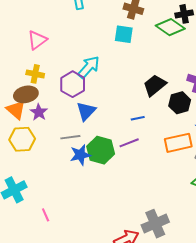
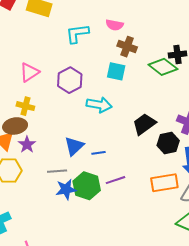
cyan arrow: (89, 67) -> (99, 105), moved, turned 55
purple hexagon: (73, 84) -> (70, 80), moved
blue line: (138, 118) -> (98, 153), moved

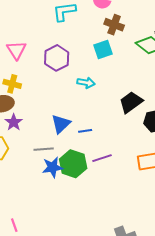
cyan square: (116, 71) -> (103, 49), turned -30
pink triangle: (29, 72) -> (16, 50), turned -30
cyan arrow: (99, 105) -> (86, 83), size x0.7

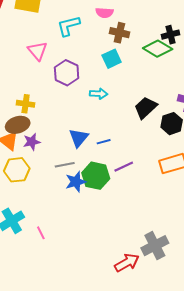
pink triangle: (16, 50) -> (38, 51), moved
purple star: (14, 122) -> (32, 142), turned 30
pink line: (14, 225) -> (41, 233), moved

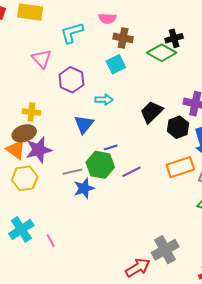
blue triangle: (79, 138) -> (84, 124), moved
purple star: (32, 142) -> (39, 150), size x1.5
green hexagon: (96, 176) -> (100, 165), moved

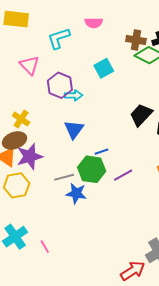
brown cross: (123, 38) -> (136, 40), moved
cyan arrow: (104, 100) -> (74, 95), moved
yellow cross: (31, 112) -> (21, 119), turned 30
blue star: (84, 188) -> (76, 193), turned 30

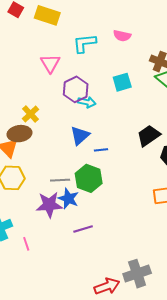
blue line: (101, 152) -> (101, 150), moved
purple star: (30, 156) -> (49, 205), moved
purple line: (123, 175) -> (83, 229), moved

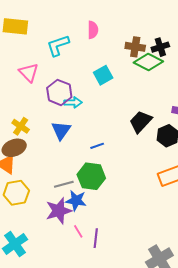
pink semicircle: (122, 36) -> (93, 30), turned -90
blue triangle: (80, 136) -> (61, 130), moved
purple line: (83, 229) -> (96, 238), moved, turned -54
pink line: (26, 244) -> (78, 231), moved

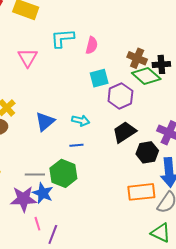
pink semicircle: (93, 30) -> (92, 45), moved
purple hexagon: (59, 92) -> (120, 96), moved
cyan arrow: (73, 102) -> (81, 121), moved

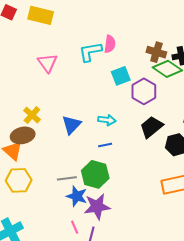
cyan L-shape: (62, 38) -> (90, 52), moved
purple star: (23, 199) -> (97, 207), moved

